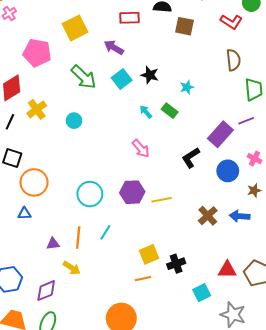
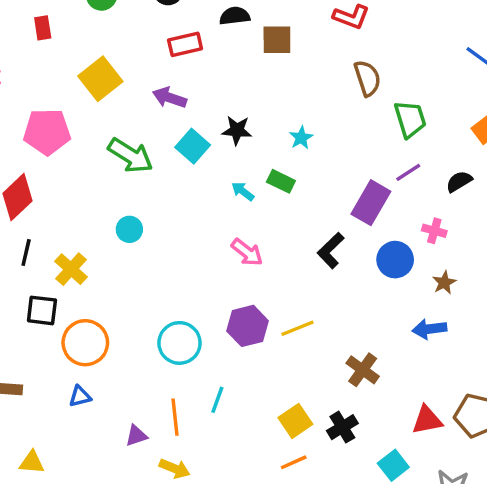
yellow cross: (37, 109) -> (71, 269), moved
brown cross: (208, 216) -> (363, 370), moved

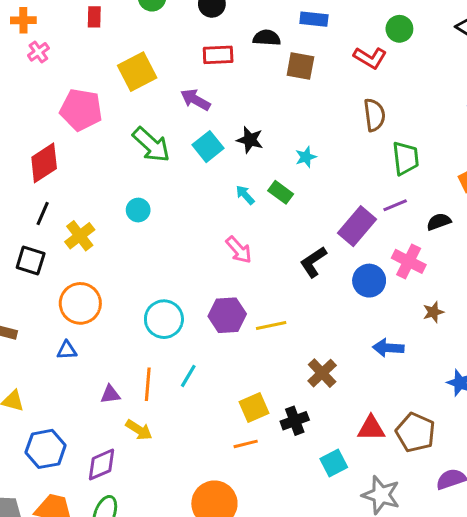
pink cross: (434, 231) -> (409, 261), size x1.5
brown star: (444, 283) -> (433, 312), moved
black square: (42, 310) -> (31, 260), moved

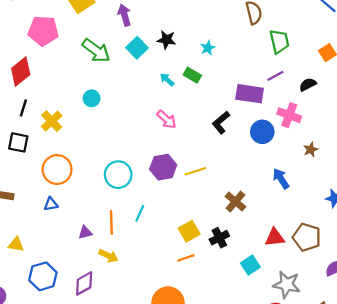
purple arrow: (195, 100) -> (124, 15), turned 50
purple rectangle: (357, 226) -> (250, 94), turned 64
blue arrow: (388, 348) -> (281, 179), turned 60

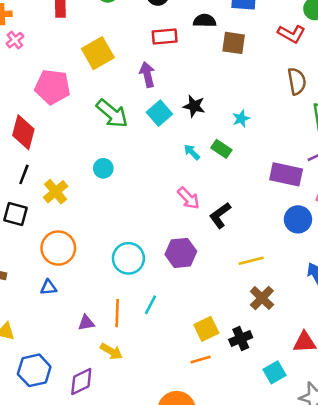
red diamond: (21, 72) -> (23, 132), turned -40
black L-shape: (221, 123) -> (220, 215), moved
yellow line: (195, 171) -> (251, 261), moved

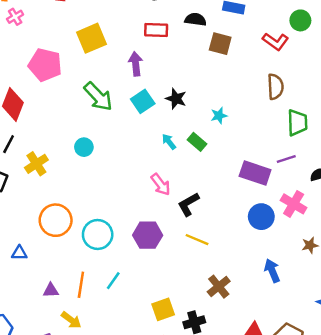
orange circle: (58, 248) -> (56, 220), moved
yellow line: (251, 261) -> (197, 240), moved, turned 30

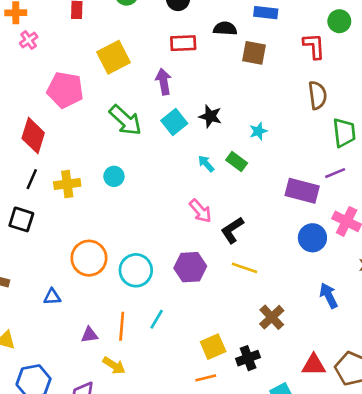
red L-shape: (276, 41) -> (314, 46), turned -125
yellow cross: (36, 164) -> (67, 184), moved, turned 30

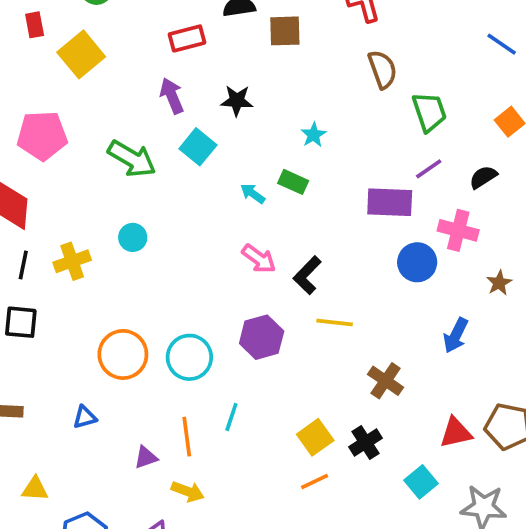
yellow square: (114, 57) -> (81, 54), moved
black star: (210, 116) -> (237, 101), moved
blue arrow: (329, 296) -> (456, 335), turned -115

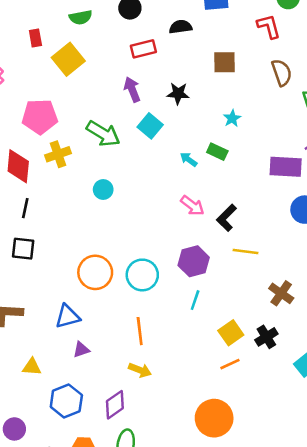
brown square: (285, 31) -> (224, 62), moved
yellow cross: (72, 261) -> (58, 154), moved
blue triangle: (85, 417) -> (68, 316), size x1.5
cyan line: (231, 417) -> (195, 300), moved
purple triangle: (146, 457) -> (81, 350), moved

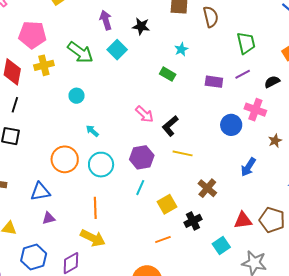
brown semicircle: (282, 73) -> (211, 17), moved
cyan arrow: (189, 159) -> (92, 131), moved
purple rectangle: (286, 167) -> (214, 82), moved, size x0.7
yellow square: (231, 333) -> (167, 204), moved
yellow arrow: (140, 370) -> (93, 238), size x1.4

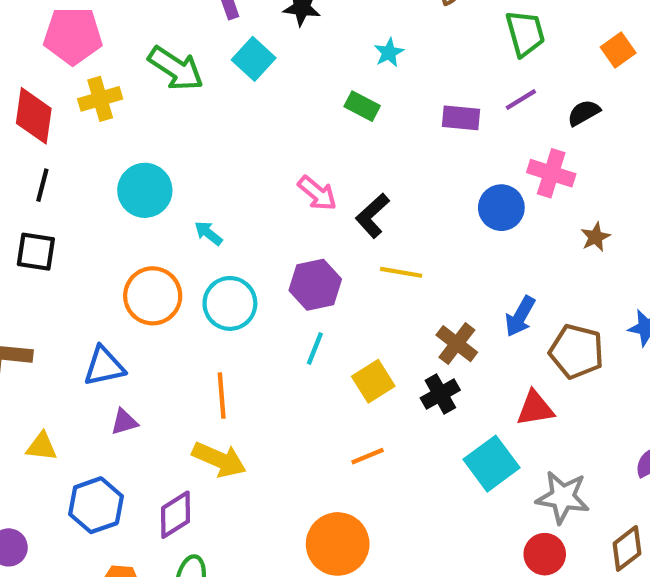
cyan circle: (77, 96) -> (145, 190), moved, size x1.6
blue arrow: (248, 167) -> (520, 316), moved
brown pentagon: (272, 220) -> (577, 351), moved
black cross: (193, 221) -> (440, 394), moved
cyan square: (221, 246) -> (492, 464), size x1.4

